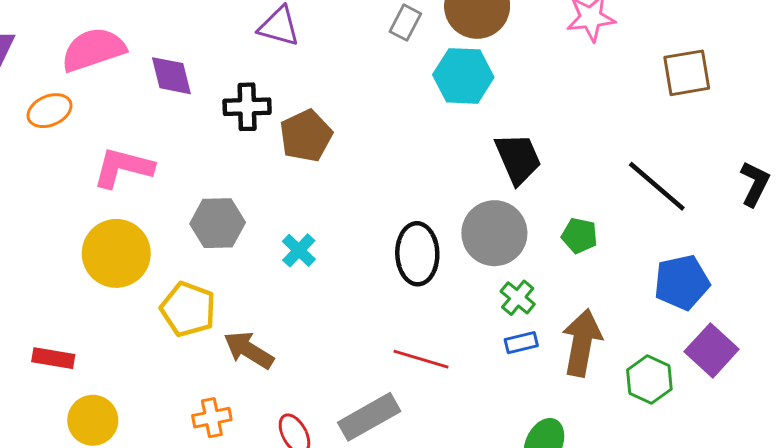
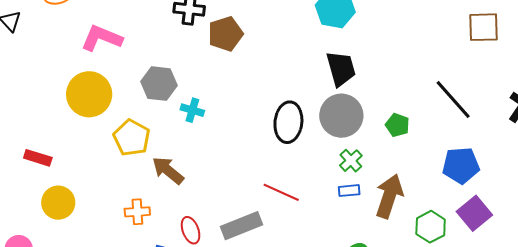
black trapezoid: (518, 159) -> (341, 69), moved
cyan cross: (299, 250) -> (192, 110), moved, turned -35

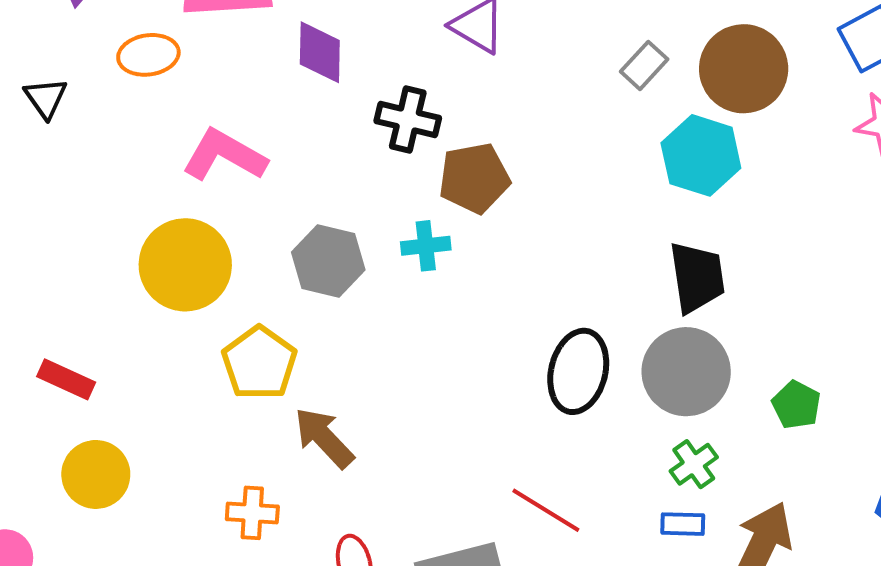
cyan cross: (192, 110) -> (426, 246), moved, turned -30

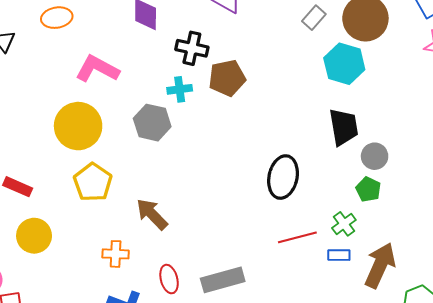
cyan cross: (426, 246) -> (180, 89), moved
yellow pentagon: (259, 363) -> (93, 182), moved
gray circle: (686, 372) -> (375, 156), moved, size x0.6
green pentagon: (796, 405) -> (368, 189), moved
red line: (546, 510) -> (297, 237), moved, turned -45

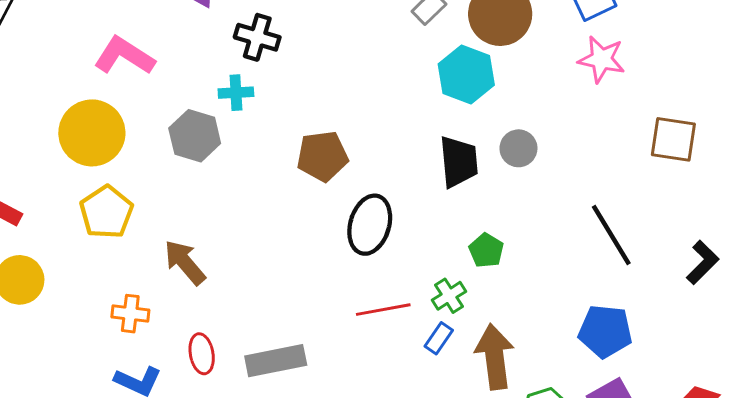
brown pentagon: (227, 78) -> (322, 156), moved
gray circle: (375, 156) -> (518, 148), moved
blue rectangle: (339, 255) -> (439, 338), turned -60
brown arrow: (380, 265) -> (495, 357), turned -36

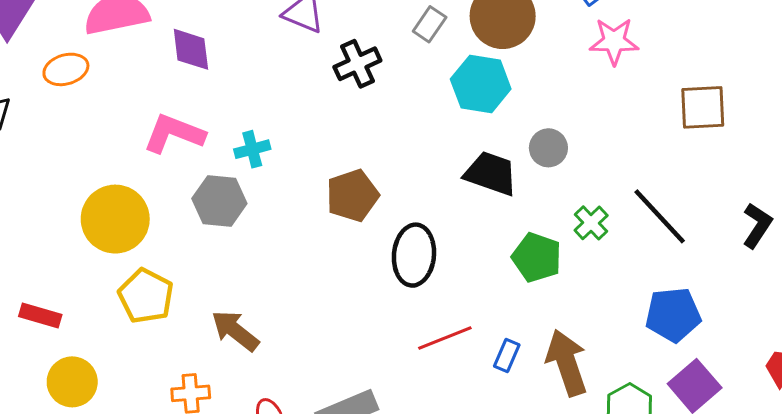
black cross: (257, 37) -> (357, 64), moved, turned -30
pink L-shape: (124, 56) -> (174, 134), moved
black trapezoid: (459, 162) -> (491, 174), turned -54
green pentagon: (486, 250) -> (537, 257), size x1.4
green cross: (449, 296) -> (591, 223), moved

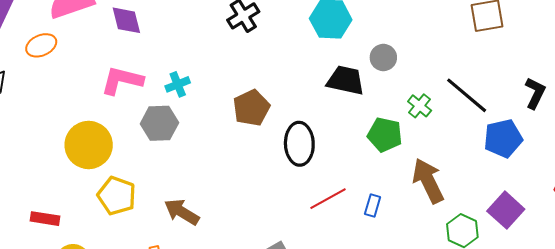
blue pentagon: (673, 315) -> (503, 138), moved
brown arrow: (567, 363) -> (428, 181), moved

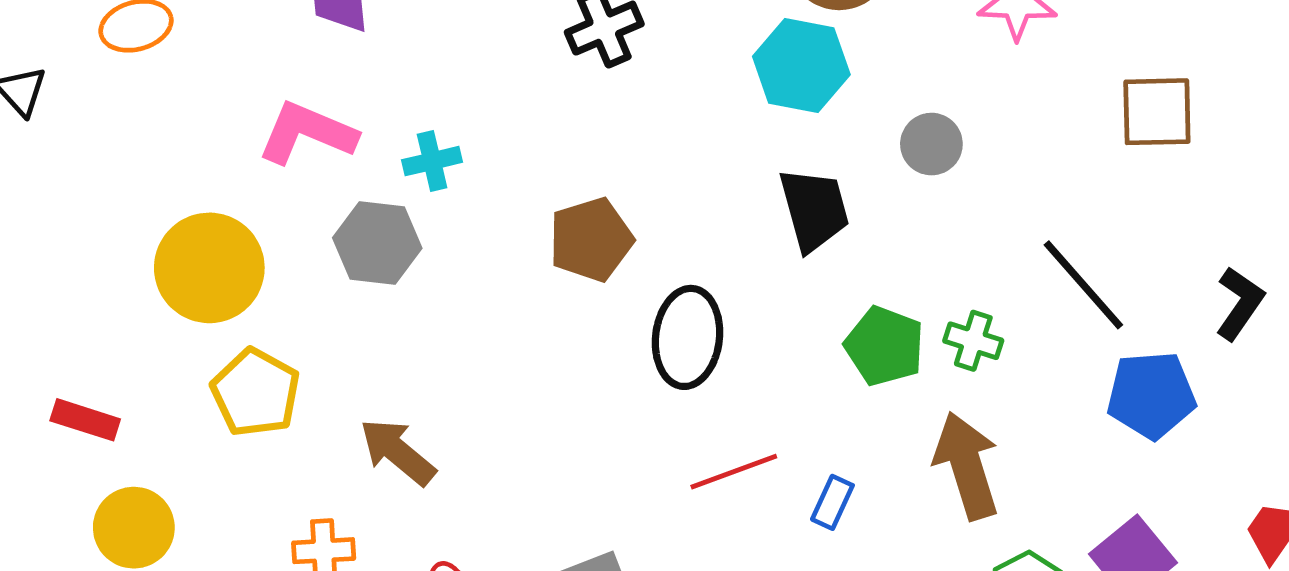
gray circle: (383, 57) -> (931, 144), moved
black trapezoid: (346, 80) -> (814, 210), turned 54
green cross: (420, 106) -> (973, 341), moved, turned -30

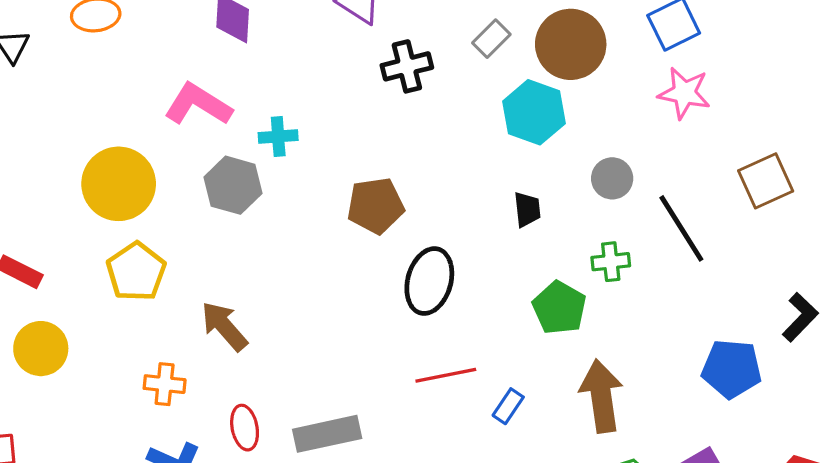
brown square: (1157, 112) -> (766, 181), turned -32
black trapezoid: (814, 210) -> (527, 209), size x0.6
black line: (1083, 285) -> (681, 228), moved
green cross: (973, 341) -> (611, 262), moved, turned -33

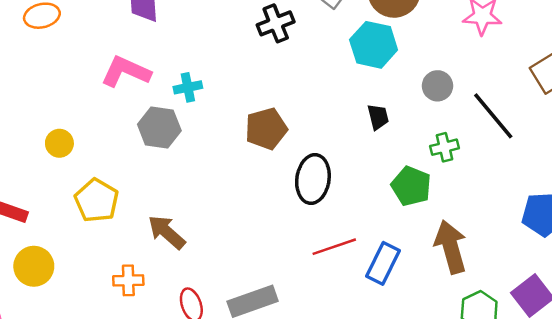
yellow circle: (119, 184) -> (59, 143), moved, size x0.5
blue rectangle: (508, 406) -> (383, 263), size x1.6

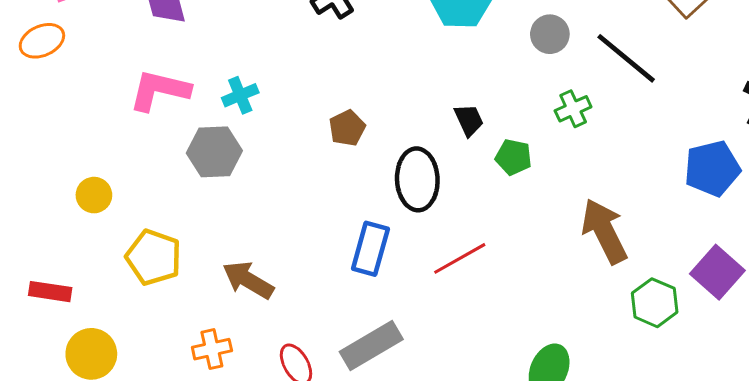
black trapezoid: (378, 117) -> (469, 120), moved
brown pentagon: (266, 129) -> (347, 128), size x0.7
green pentagon: (411, 186) -> (514, 157), moved, size x0.7
blue rectangle: (383, 263) -> (370, 249), moved

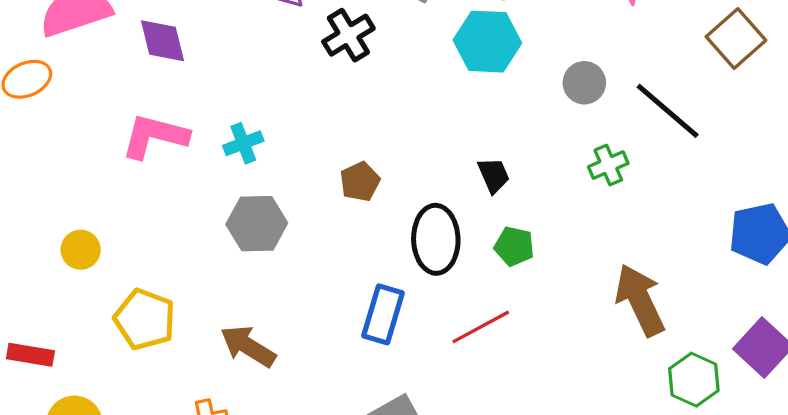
gray hexagon: (214, 152) -> (257, 224), moved
green pentagon: (514, 157) -> (514, 246), moved

